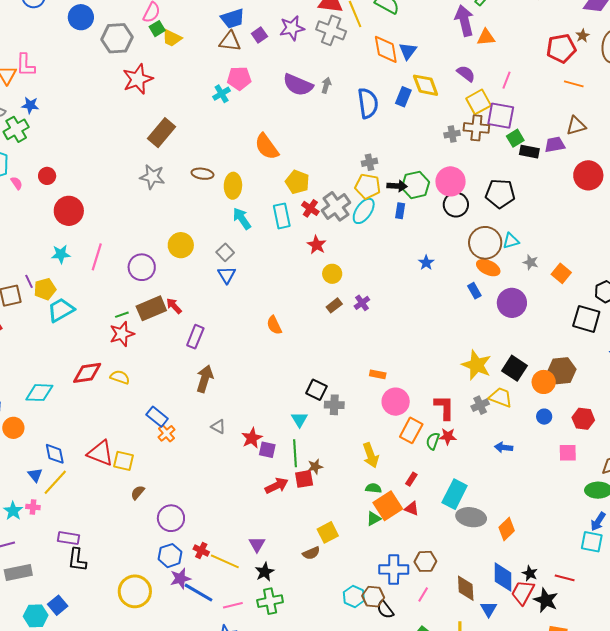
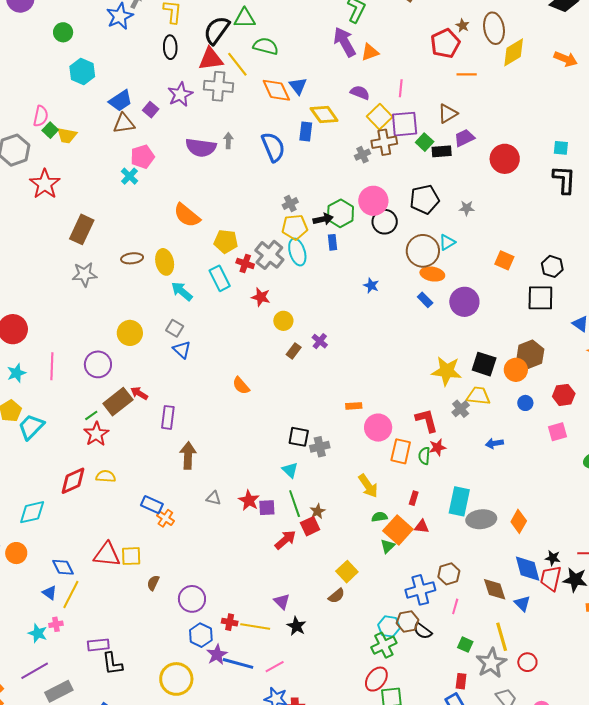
brown triangle: (576, 126) -> (448, 114), moved
cyan ellipse: (364, 211) -> (297, 252), turned -36
gray star: (531, 262) -> (467, 208), moved
green cross: (270, 601) -> (384, 645), moved

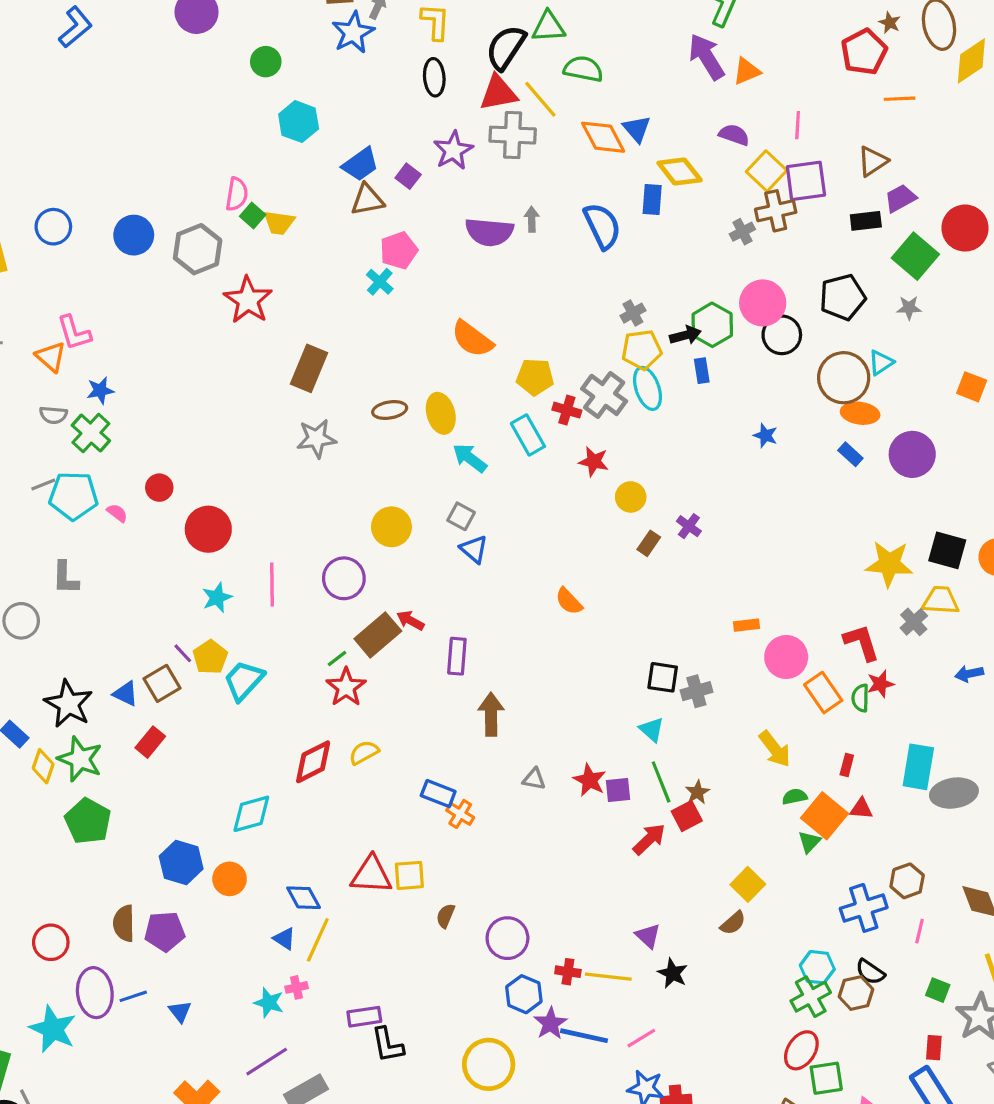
green square: (425, 142) -> (915, 256), moved, size x1.6
orange rectangle: (401, 451) -> (823, 693), turned -45
yellow semicircle: (106, 476) -> (364, 753), turned -30
brown hexagon: (408, 621) -> (856, 993), moved

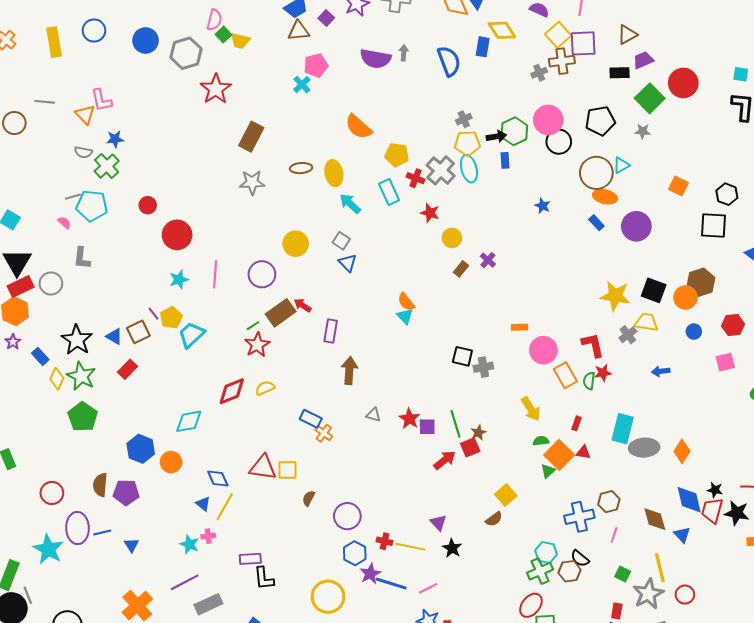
pink semicircle: (117, 513) -> (64, 223), moved
cyan triangle: (652, 730) -> (405, 316), moved

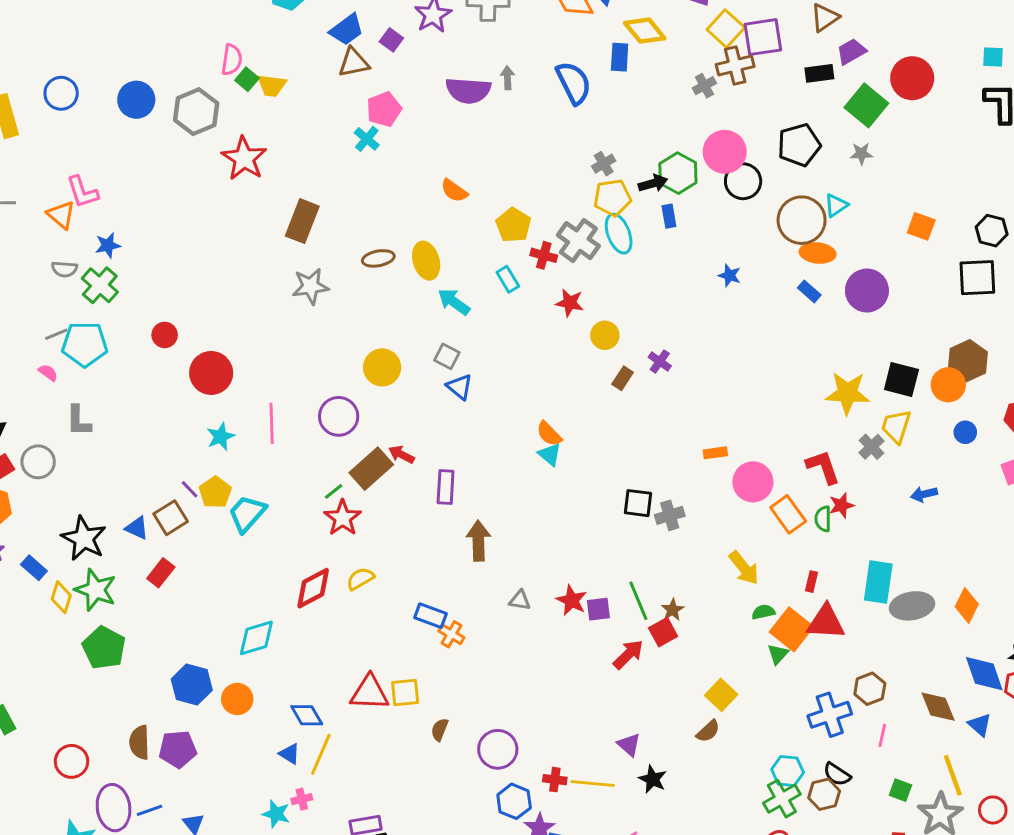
orange semicircle: (358, 127) -> (454, 191), size x0.7
yellow pentagon: (397, 155) -> (513, 225), turned 30
cyan rectangle: (389, 192) -> (508, 279), size x0.7
yellow trapezoid: (646, 322) -> (896, 426), turned -75
red triangle: (583, 452) -> (826, 622), size x1.8

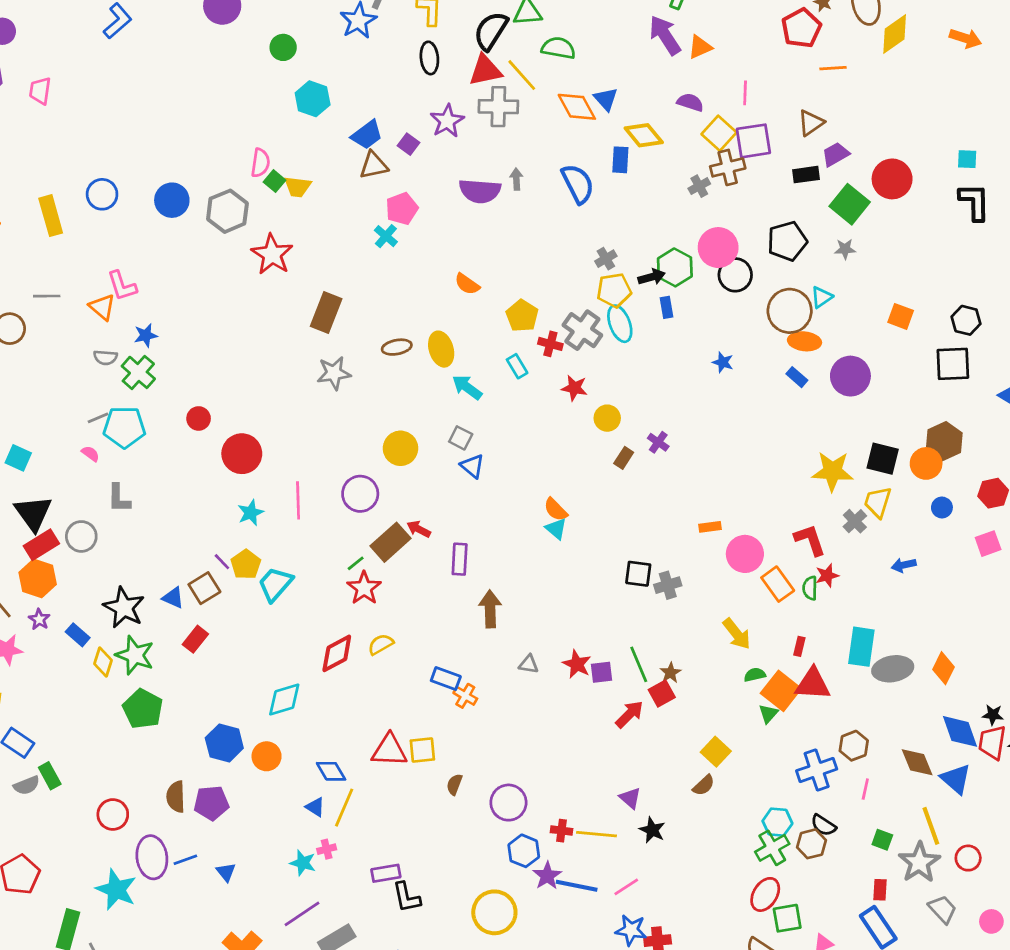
blue triangle: (980, 725) -> (956, 779), size x1.4

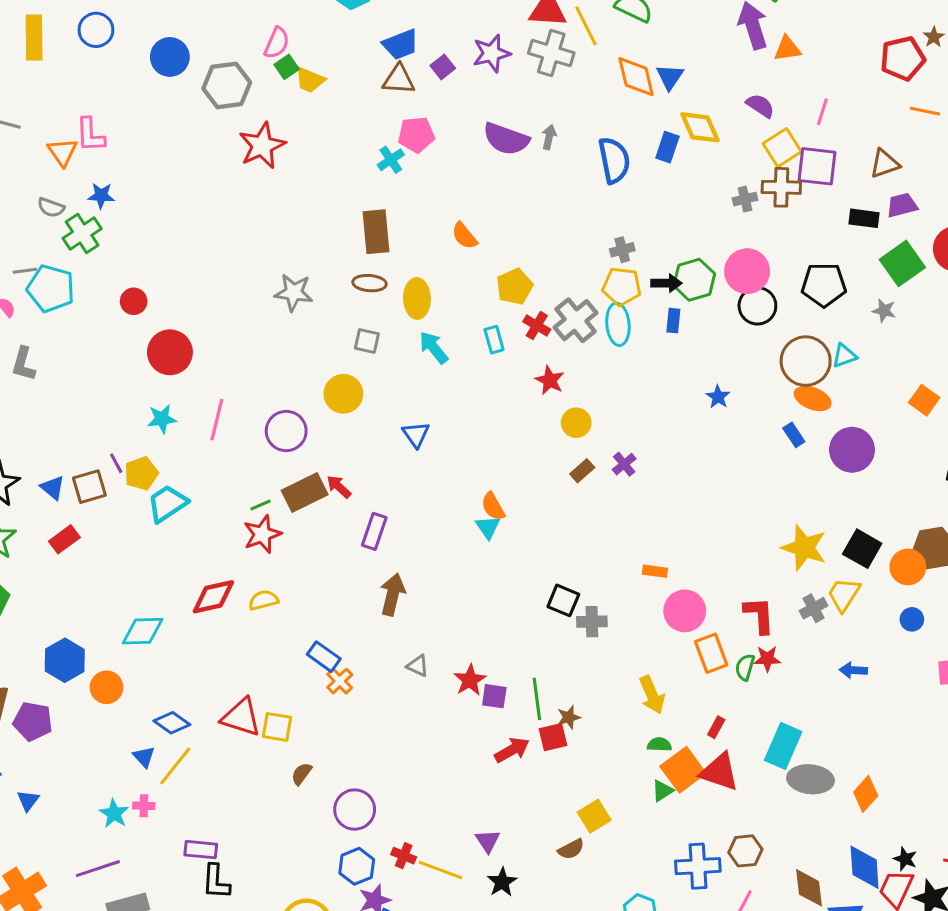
brown rectangle: (326, 312) -> (376, 232), moved, turned -42
gray square: (461, 438) -> (367, 341), moved, turned -30
blue diamond: (331, 771) -> (172, 723), turned -40

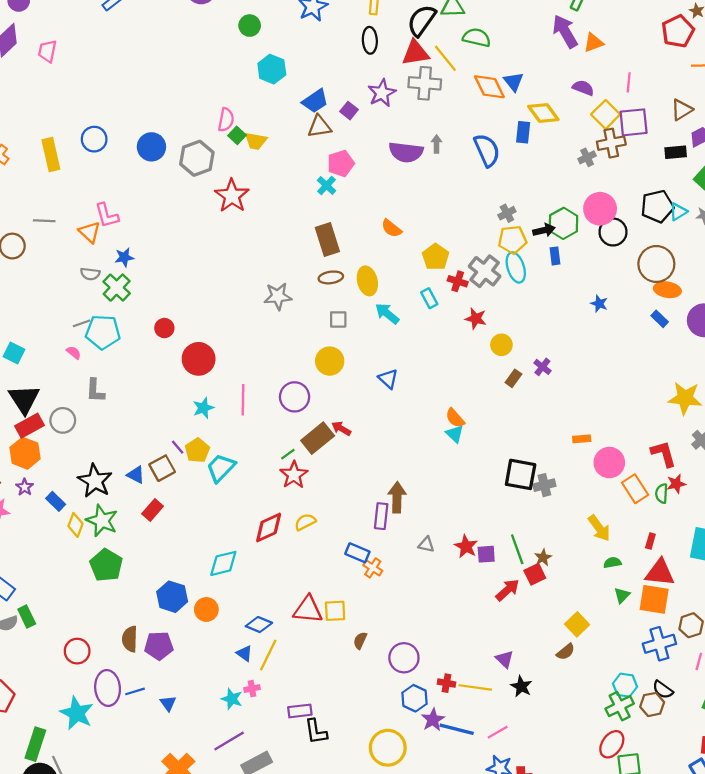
cyan triangle: (844, 356) -> (678, 212), moved
purple rectangle: (374, 531) -> (381, 516), moved
black square: (563, 600) -> (521, 474), size x1.4
orange square: (683, 770) -> (654, 599), moved, turned -32

